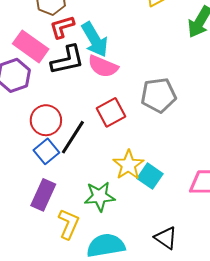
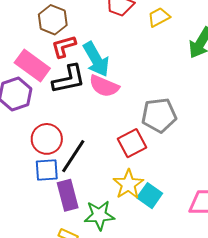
red square: (111, 112) -> (132, 143), moved
blue square: (46, 151) -> (47, 170), turned 35
purple rectangle: (43, 195) -> (68, 195), moved, turned -40

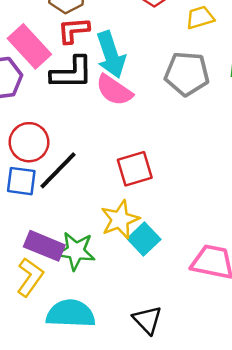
gray pentagon: (159, 115) -> (187, 74), moved
purple rectangle: (68, 195) -> (44, 246), moved, turned -64

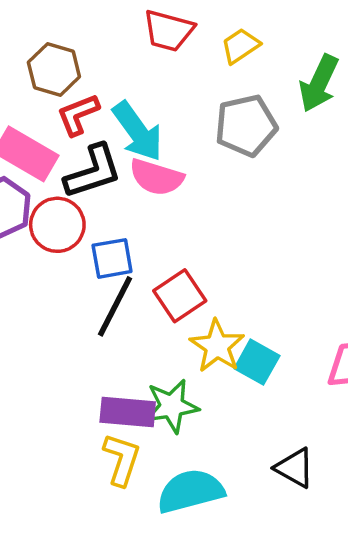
red circle: (29, 142) -> (57, 225), moved
red square: (135, 169) -> (180, 296), moved
blue square: (21, 181) -> (112, 258), moved

